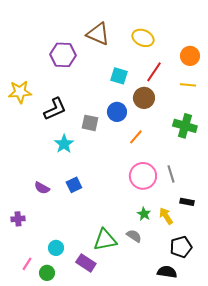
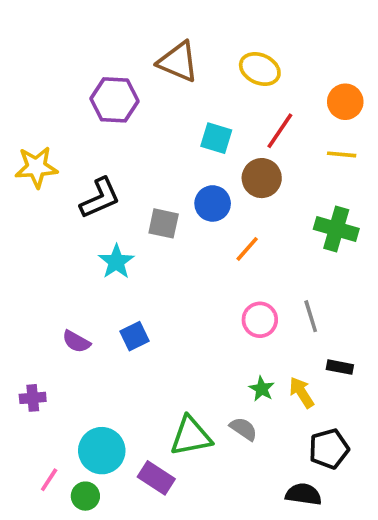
pink circle: (143, 176) -> (260, 320), size x0.7
cyan circle: (56, 248) -> (102, 451), size x1.6

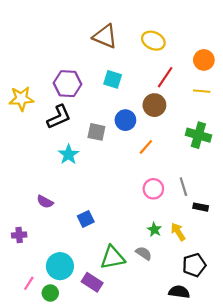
purple hexagon: (114, 100) -> (67, 84), moved
cyan square: (216, 138) -> (113, 79), moved
blue square: (134, 336) -> (86, 219), moved
black rectangle: (340, 367) -> (201, 207), moved

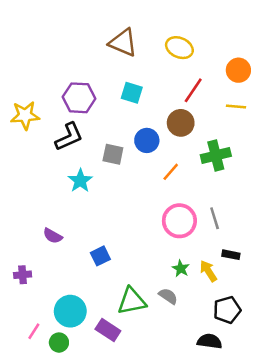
green cross: (198, 135) -> (216, 156), moved, turned -30
pink circle: (153, 189) -> (179, 221), size x1.4
black rectangle: (201, 207) -> (231, 255), moved

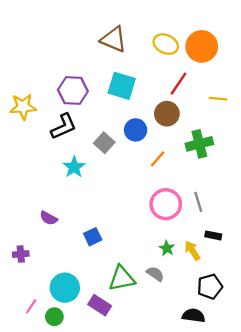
orange circle: (238, 70) -> (202, 46), moved, size x1.4
cyan square: (132, 93) -> (122, 86), size x1.4
gray square: (113, 154) -> (104, 143), turned 30

